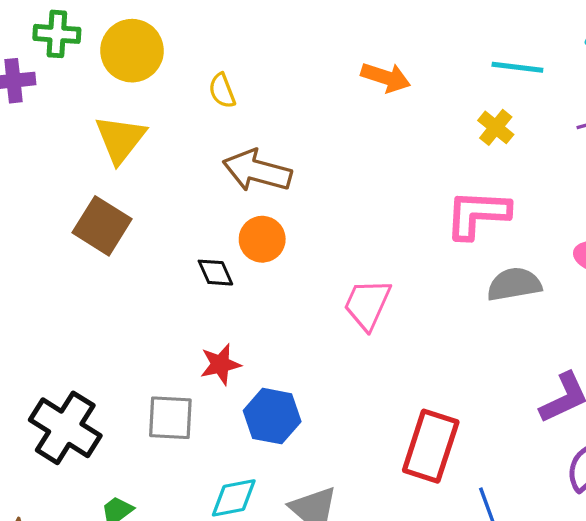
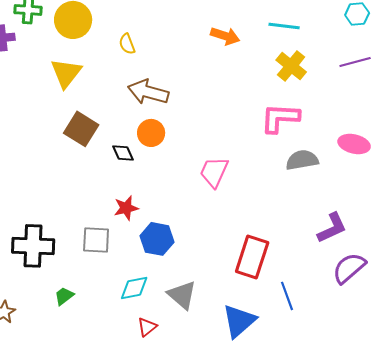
cyan line: (517, 67) -> (284, 26), moved
yellow cross: (496, 127) -> (291, 66), size x1.4
brown square: (102, 226) -> (81, 129), moved
black cross: (65, 428) -> (33, 246), turned -30

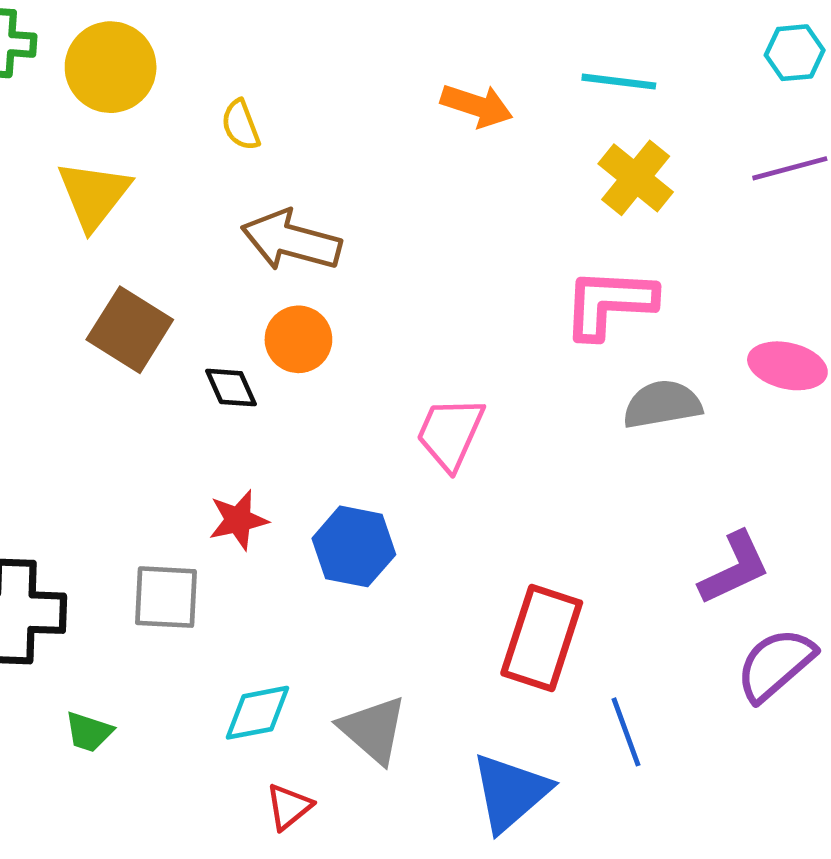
blue hexagon: (157, 239) -> (354, 546), moved
green trapezoid: (64, 296) -> (89, 732), turned -125

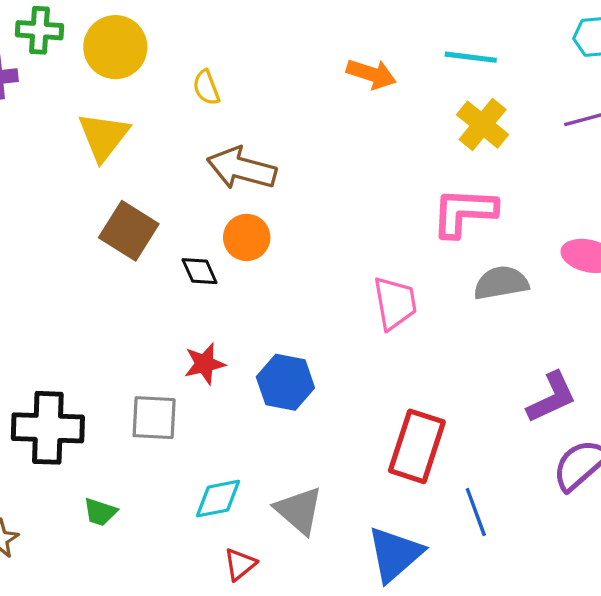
pink trapezoid: (450, 433) -> (395, 303), moved, turned 146

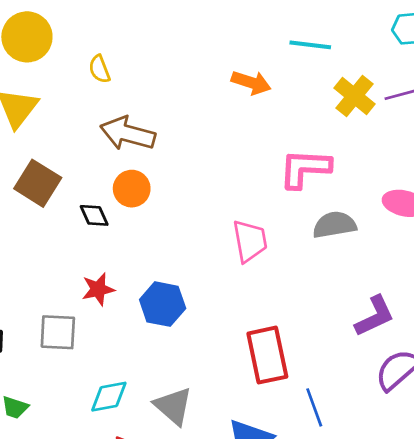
orange arrow: (371, 74) -> (251, 83), moved
yellow cross: (483, 125) -> (355, 96), moved
red rectangle: (417, 446) -> (267, 355), turned -30

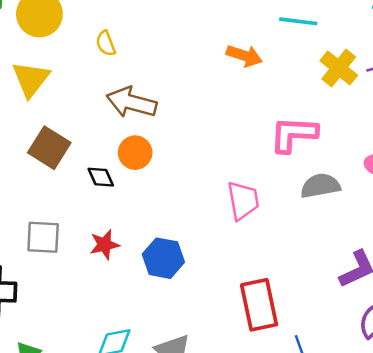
gray square: (58, 332) -> (43, 237), moved

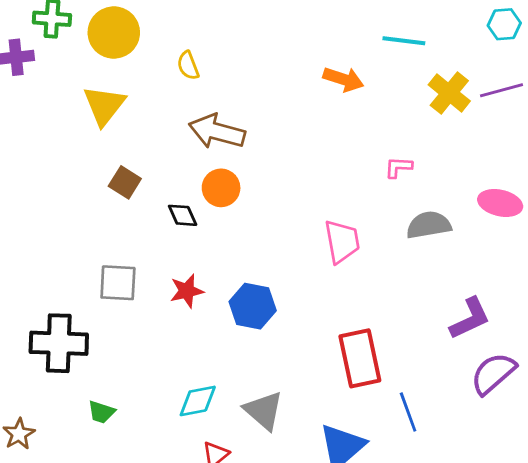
pink L-shape: (293, 134) -> (398, 167), size x0.5
brown square: (49, 148) -> (125, 182), size x0.7

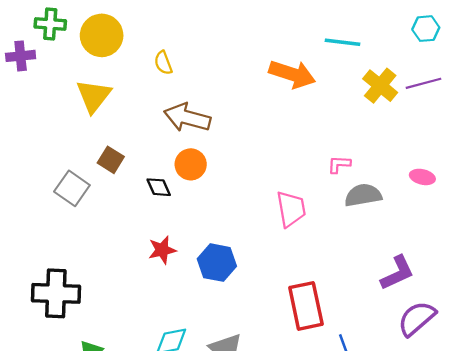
orange arrow: (343, 79) -> (292, 74), size x1.4
pink L-shape: (398, 167) -> (339, 164), moved
pink ellipse: (500, 203) -> (422, 177), size x0.7
gray square: (118, 283) -> (72, 188), moved, turned 32

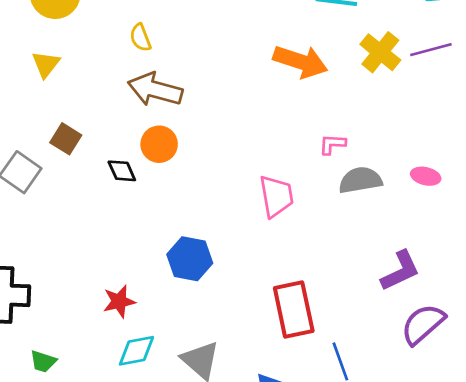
yellow semicircle: (163, 63) -> (140, 38), moved
orange arrow: (292, 74) -> (300, 62), moved
yellow triangle: (94, 96) -> (46, 64), size x0.7
pink ellipse: (422, 177) -> (426, 176), moved
red star: (162, 250) -> (119, 301), moved

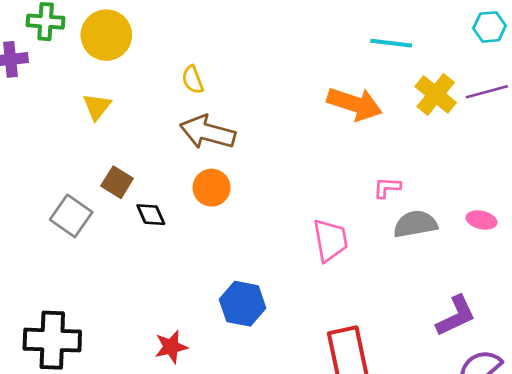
black diamond: (122, 171) -> (151, 215), moved

